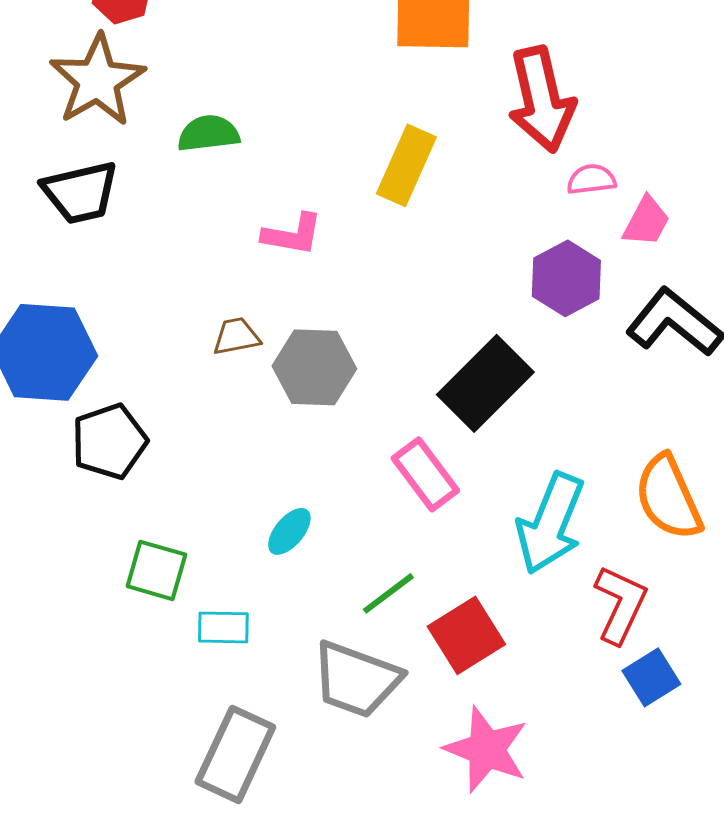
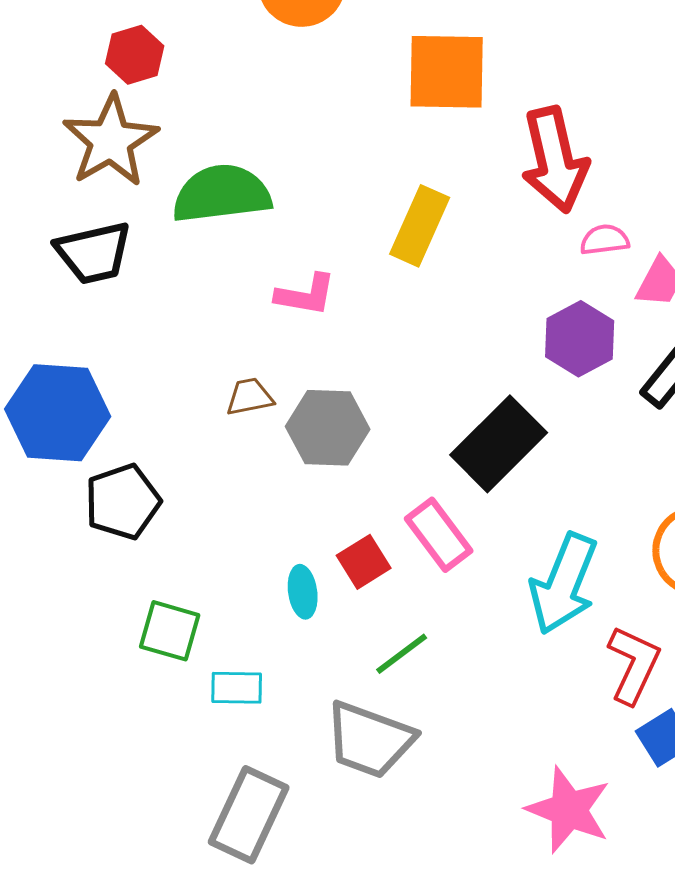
green semicircle: (208, 133) -> (222, 194), size x1.6
cyan ellipse: (289, 531) -> (303, 592), turned -48
red square: (466, 635) -> (364, 562), moved, size x0.7
pink star: (486, 749) -> (569, 810), moved

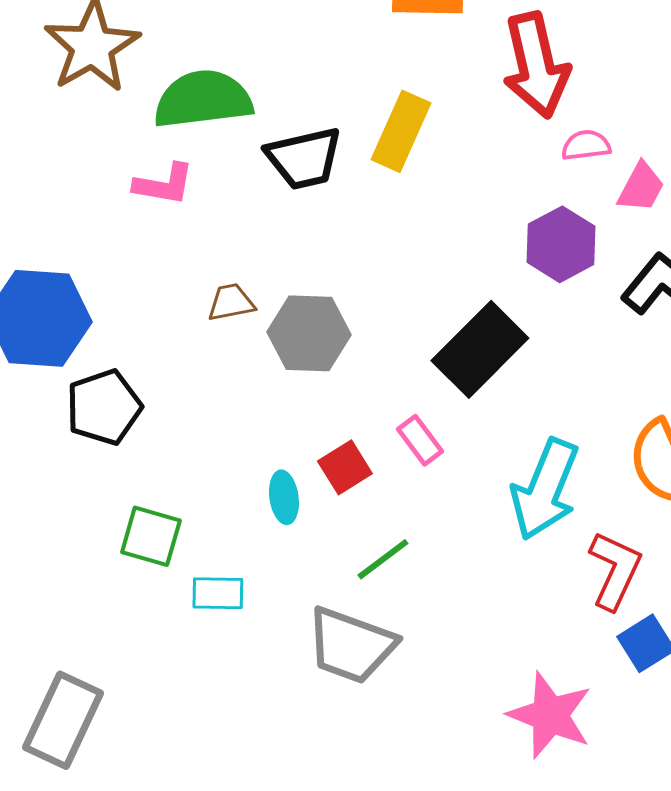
black trapezoid: (94, 253) -> (304, 158), moved
pink L-shape: (306, 295) -> (164, 184), moved
pink rectangle: (439, 535) -> (420, 440), size x0.7
gray rectangle: (249, 815) -> (63, 720), moved

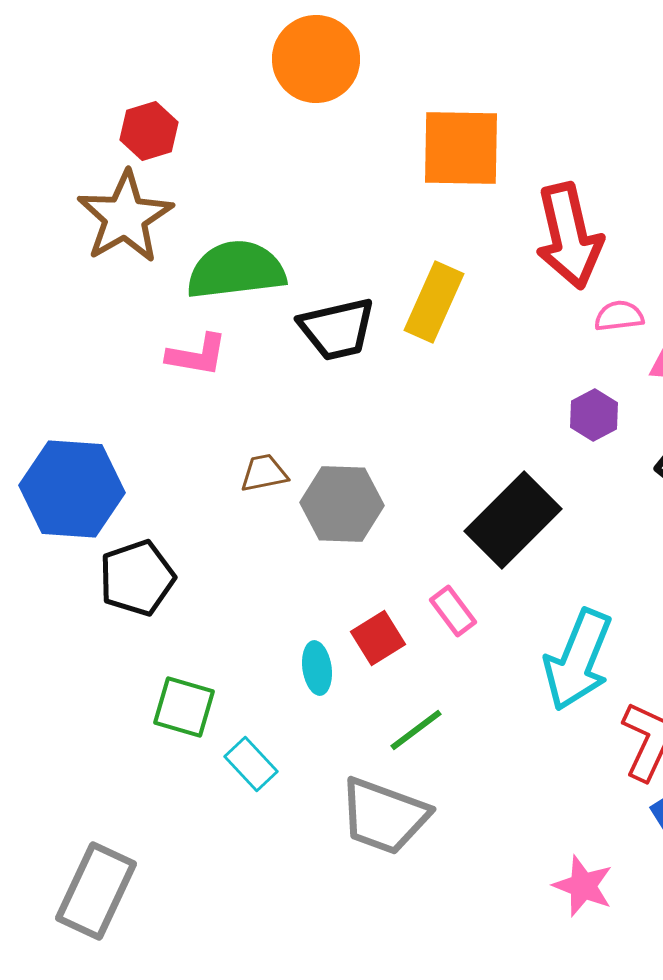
purple hexagon: (561, 244) -> (594, 415), size x0.7
cyan rectangle: (218, 593) -> (251, 764), turned 46
pink star: (550, 715) -> (583, 886), size x0.7

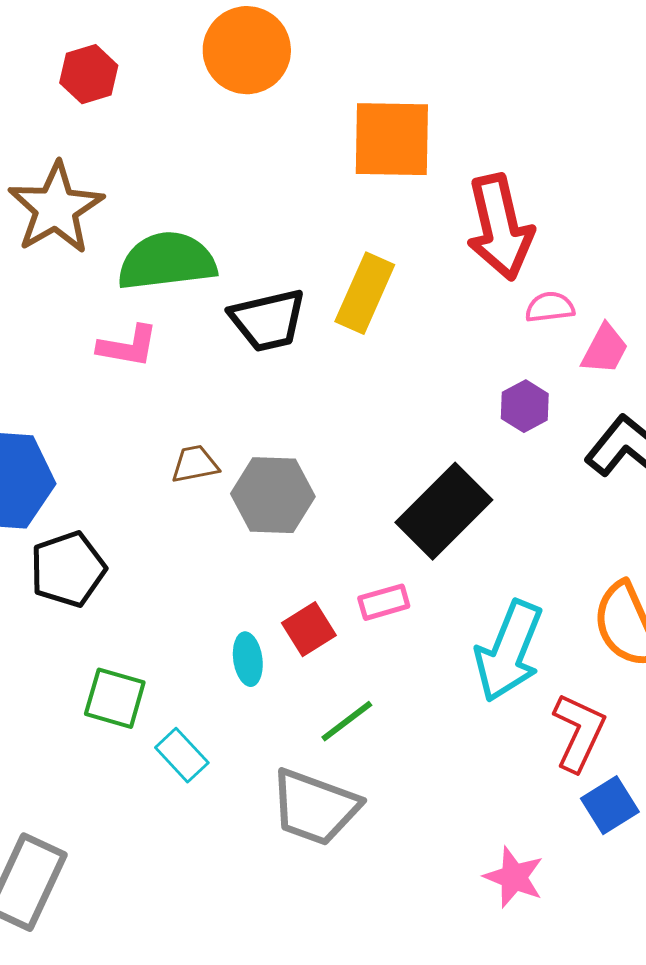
red hexagon: (149, 131) -> (89, 74), moved
pink rectangle: (453, 611) -> (384, 602), turned -69

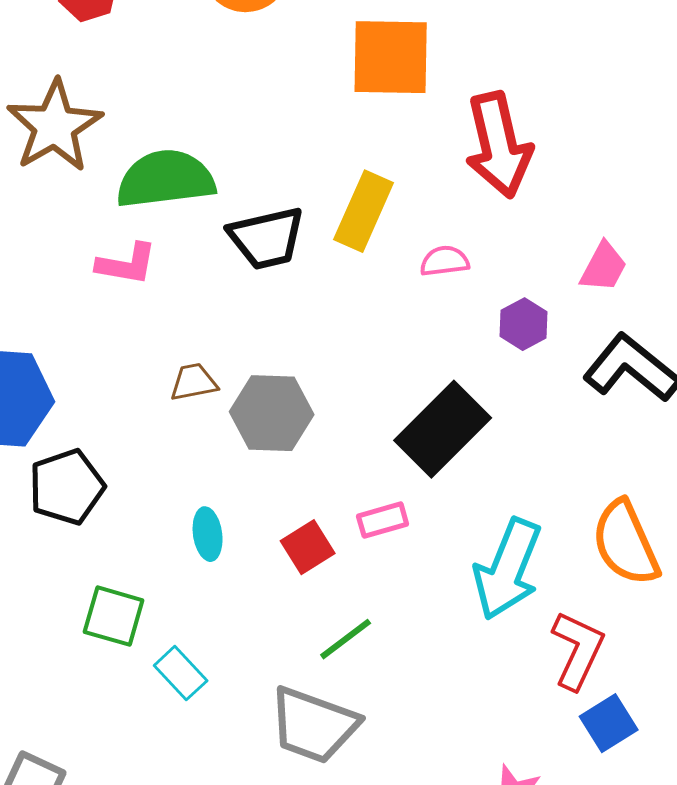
pink semicircle: (550, 307) -> (445, 261), moved
cyan ellipse: (248, 659) -> (208, 534), moved

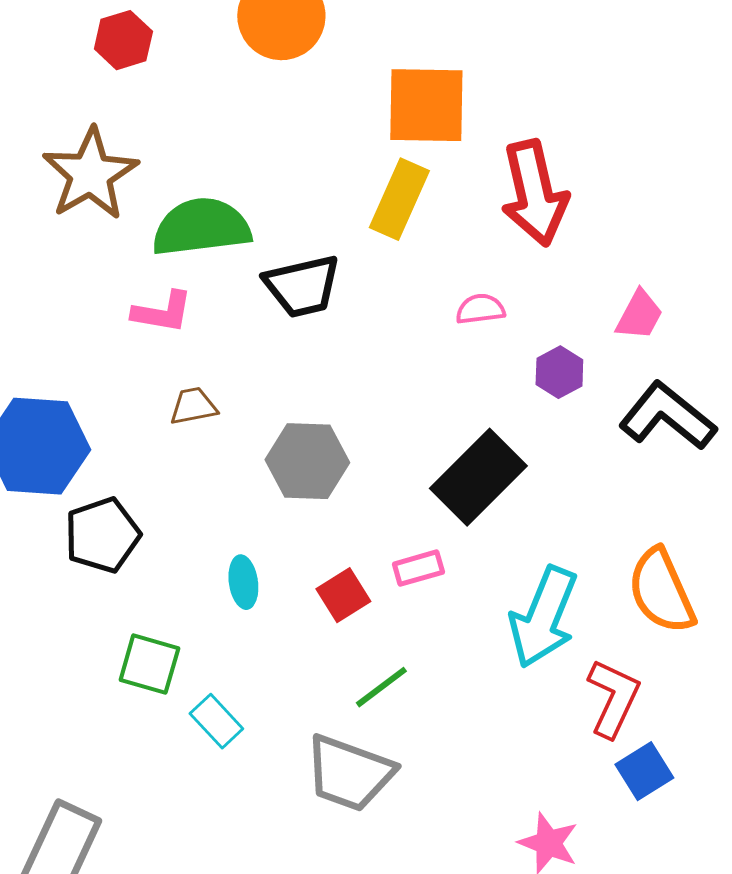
yellow rectangle: (364, 211) -> (399, 199), moved
brown trapezoid: (194, 382) -> (193, 406), moved

